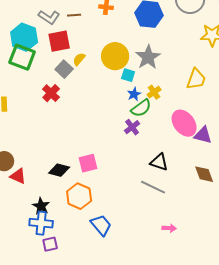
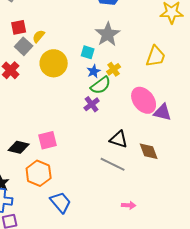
red square: (59, 41) -> (19, 27), moved, size x0.7
yellow circle: (115, 56) -> (54, 63), moved
brown diamond: (204, 174) -> (149, 151), moved

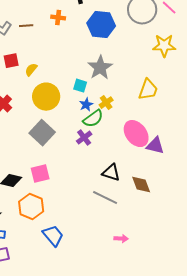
gray square: (24, 46) -> (42, 133), moved, size x1.4

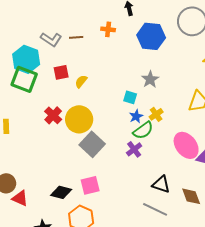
gray star: (100, 68) -> (150, 79), size x0.7
yellow circle: (46, 97) -> (79, 119), moved

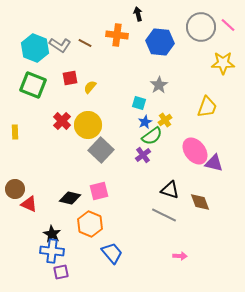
orange cross: (108, 29) -> (117, 35), size x1.5
brown line: (76, 37) -> (85, 43), turned 32
cyan hexagon: (26, 59) -> (35, 48), moved

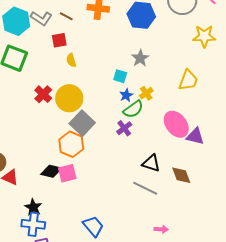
red square: (70, 78) -> (59, 40), moved
yellow semicircle: (90, 87) -> (71, 60), turned -56
pink square: (99, 191) -> (67, 173), moved
orange hexagon: (90, 224) -> (71, 144), moved

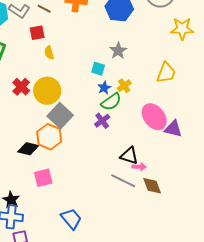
black diamond: (51, 171) -> (28, 149), moved
pink square: (67, 173) -> (43, 178), moved
brown diamond: (181, 175) -> (152, 186), moved
pink arrow: (161, 229) -> (139, 167), moved

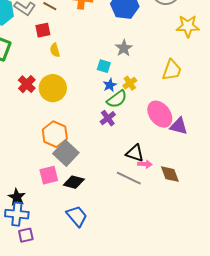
gray square: (60, 116) -> (66, 153), moved
black diamond: (28, 149) -> (74, 182), moved
brown diamond: (152, 186) -> (170, 174), moved

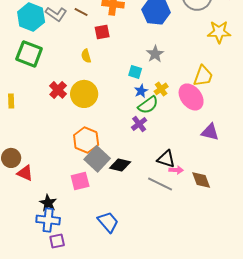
red square: (43, 30) -> (102, 32), moved
pink ellipse: (160, 114) -> (191, 97), moved
black diamond: (74, 182) -> (120, 165), moved

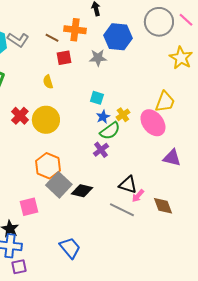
brown line: (81, 12) -> (52, 38), moved
yellow star: (219, 32) -> (181, 58), turned 30
gray star: (155, 54) -> (98, 58), moved, turned 30
pink arrow: (176, 170) -> (138, 196), turned 128
pink square: (80, 181) -> (29, 207), moved

